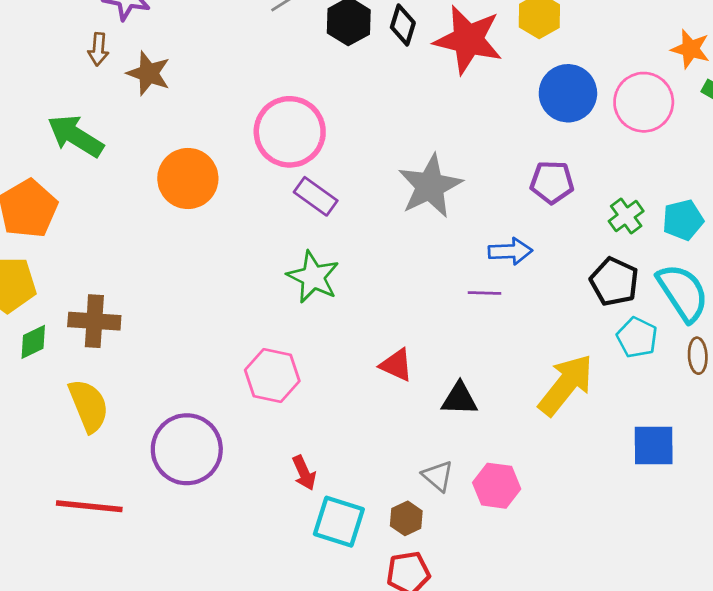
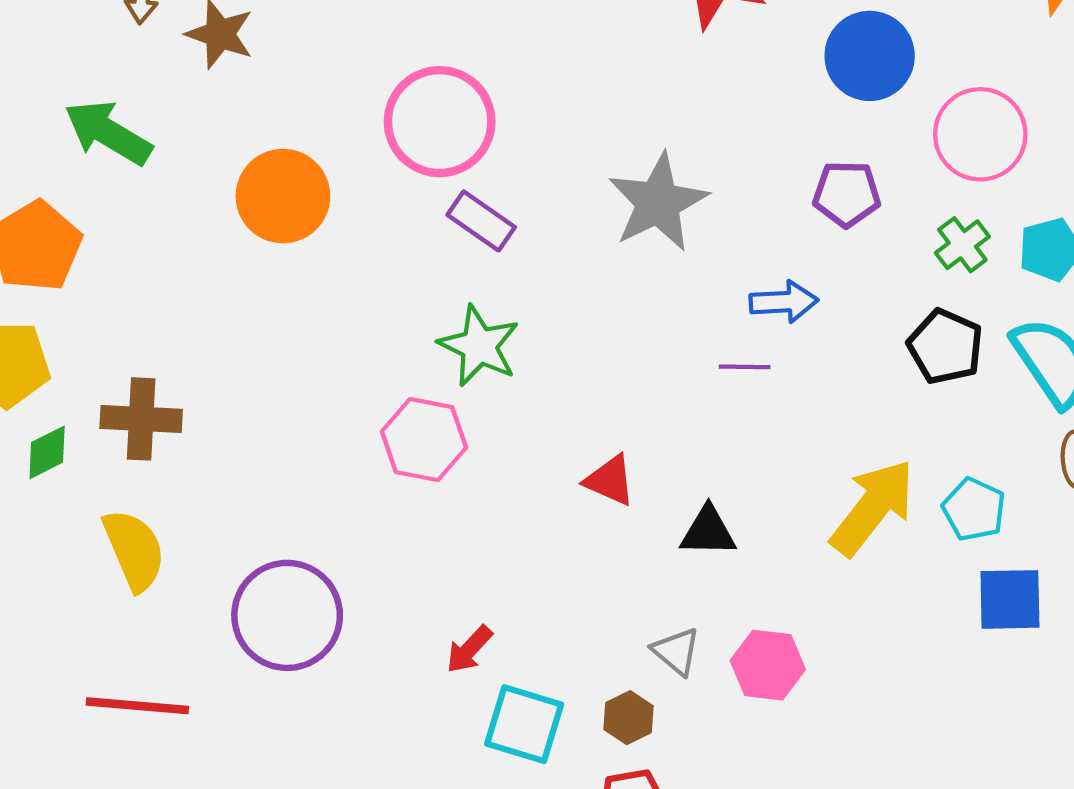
pink circle: (644, 102) -> (980, 134), moved
cyan pentagon: (637, 337) -> (974, 509), moved
pink hexagon: (272, 376) -> (424, 440), moved
red arrow: (304, 473) -> (469, 649), turned 68

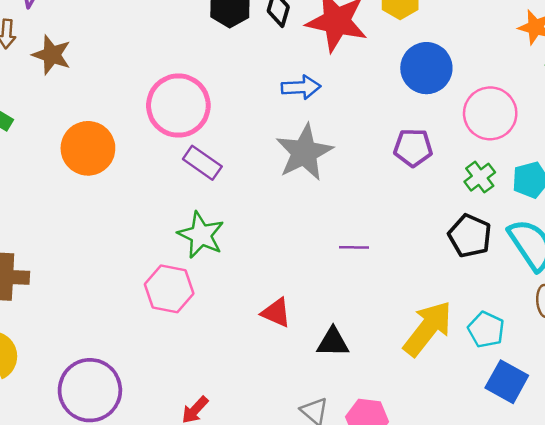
blue arrow: (784, 302) -> (301, 87), moved
blue square: (1010, 599) -> (507, 382), turned 30

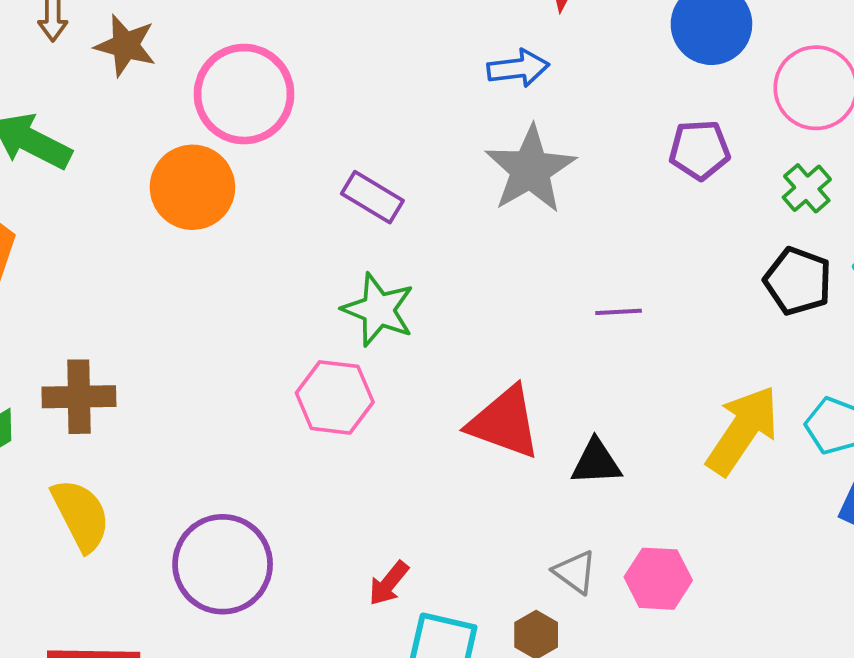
pink circle: (178, 106) -> (244, 94), moved
red triangle: (276, 313) -> (504, 422), size x1.6

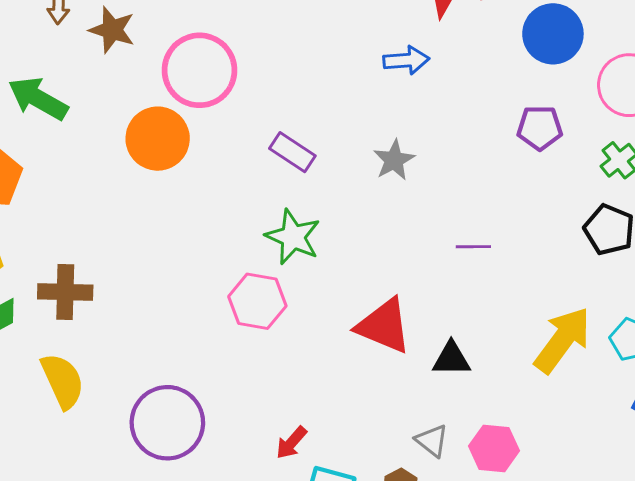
gray star: (530, 169) -> (394, 160), moved, size x0.6

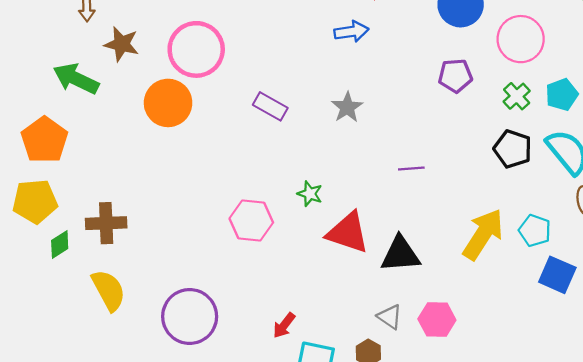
brown star: (112, 30) -> (121, 44), moved
green star: (293, 237) -> (310, 194), moved, size x0.6
black triangle: (451, 359) -> (400, 254), size x1.4

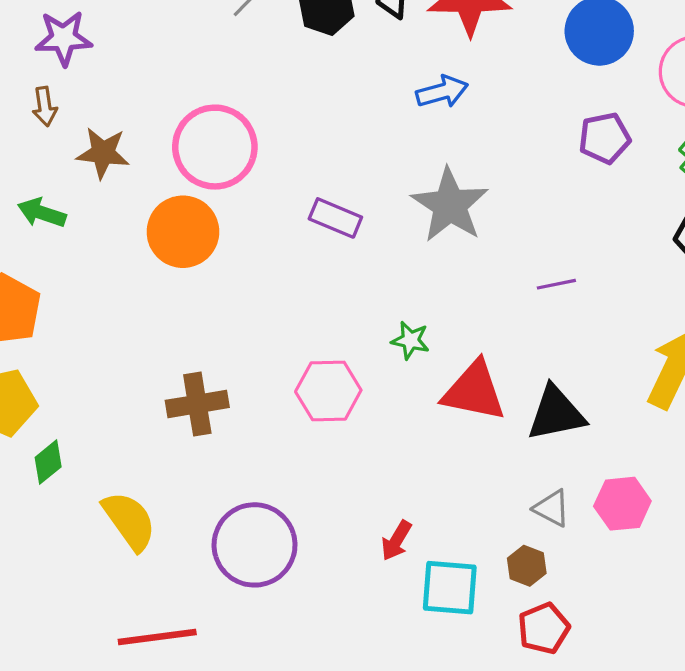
green arrow: (76, 79) -> (42, 213), size x0.7
gray star: (347, 107) -> (450, 205), size x1.6
brown cross: (106, 223) -> (197, 404), moved

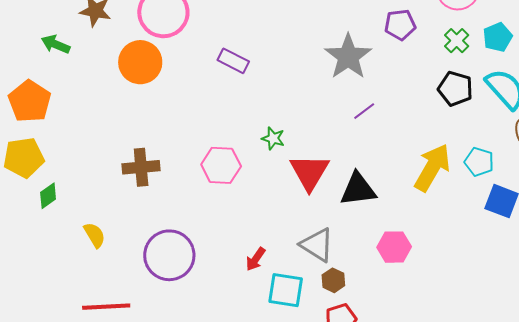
gray star: (450, 205) -> (348, 57), moved
purple line: (556, 284) -> (364, 111), turned -30
red triangle: (474, 391) -> (309, 172), turned 45
gray triangle: (552, 508) -> (317, 245), moved, size x1.5
yellow semicircle: (129, 521) -> (95, 235), size x0.7

